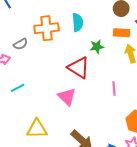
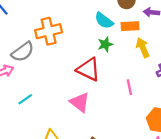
cyan semicircle: (78, 22) -> (104, 21), moved, turned 138
gray semicircle: (21, 44) -> (23, 52), size x1.5

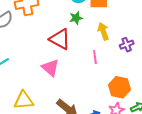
yellow arrow: (143, 48) -> (103, 31), moved

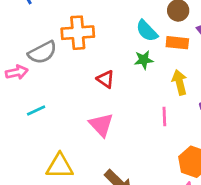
red triangle: (60, 39) -> (106, 79), moved, size x0.6

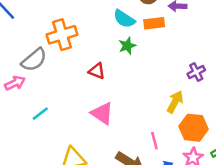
yellow arrow: (180, 82) -> (175, 102), moved, turned 55
pink line: (164, 116) -> (154, 141), moved

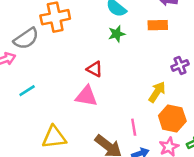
orange rectangle: (154, 23) -> (158, 25), moved
red triangle: (97, 71) -> (95, 69), moved
pink triangle: (102, 113) -> (86, 96), turned -30

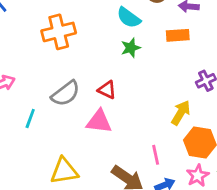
gray semicircle: (26, 39) -> (66, 93), moved
cyan line: (27, 91) -> (30, 119), turned -35

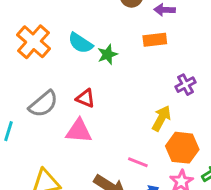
cyan semicircle: (129, 18) -> (80, 43), moved
orange cross: (59, 32) -> (33, 42), turned -32
pink line: (156, 155) -> (138, 162), turned -54

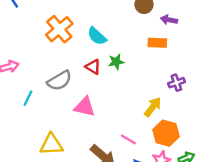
green star: (107, 54) -> (116, 62), moved
red triangle: (85, 98) -> (93, 67), moved

